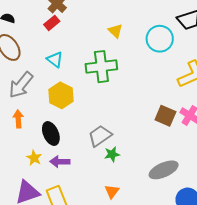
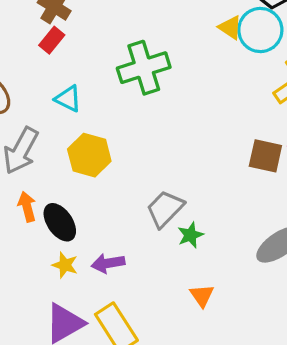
yellow triangle: (115, 31) -> (230, 27), moved
cyan circle: (160, 39) -> (260, 30), moved
green cross: (101, 67) -> (144, 68), moved
black ellipse: (51, 134) -> (60, 222), moved

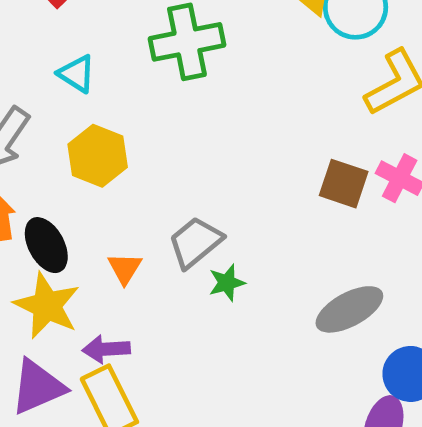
purple arrow: (108, 263) -> (106, 349), moved
yellow star: (65, 265) -> (47, 306), size x1.8
orange triangle: (202, 296) -> (125, 268), moved

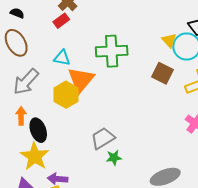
cyan triangle: (77, 74) -> (62, 58), turned -30
brown square: (344, 184) -> (162, 73), moved
orange triangle: (125, 268) -> (81, 80), moved, size x1.8

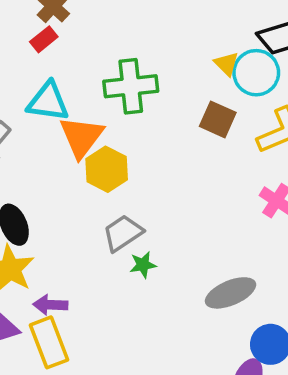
cyan triangle: (62, 58) -> (48, 102), size x1.5
yellow hexagon: (66, 95) -> (107, 169), moved

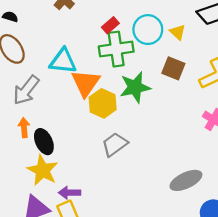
red rectangle: (44, 39) -> (110, 25), moved
cyan circle: (256, 73) -> (148, 30), moved
green star: (143, 265) -> (135, 87), moved, size x1.8

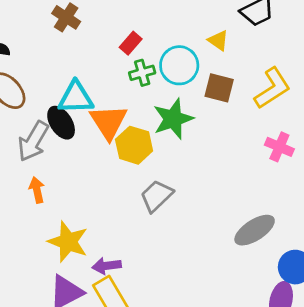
cyan circle: (148, 30) -> (179, 65), moved
green cross: (116, 49) -> (142, 73), size x0.6
black ellipse: (44, 142) -> (61, 123), moved

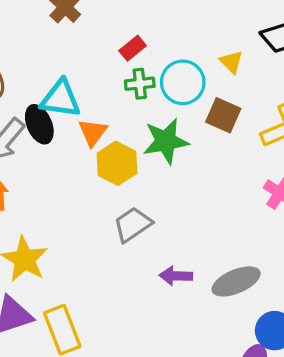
orange triangle: (108, 122) -> (93, 132), size x0.7
purple arrow: (107, 266) -> (176, 276), moved

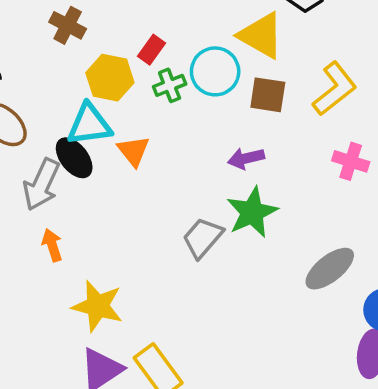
yellow triangle: (231, 62) -> (261, 35), size x1.8
green star: (166, 141) -> (252, 212), moved
yellow hexagon: (117, 163) -> (110, 78), moved
purple arrow: (176, 276) -> (246, 158), moved

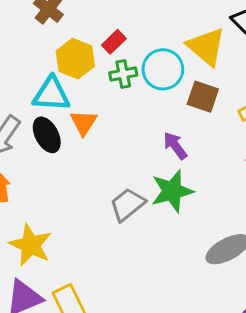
black ellipse: (74, 158) -> (47, 135), moved
purple arrow: (246, 158) -> (175, 146), turned 56

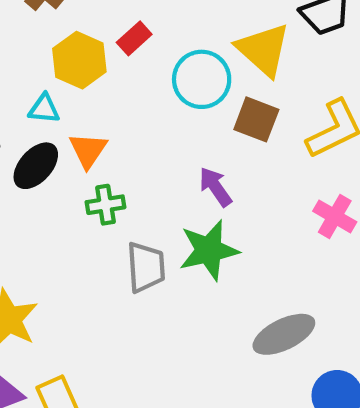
green cross: (123, 74) -> (106, 205), moved
cyan triangle: (51, 94) -> (44, 109), size x0.6
black ellipse: (47, 135) -> (36, 166), turned 68
gray trapezoid: (128, 205) -> (146, 267), turned 123

